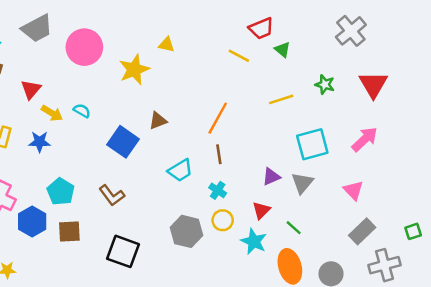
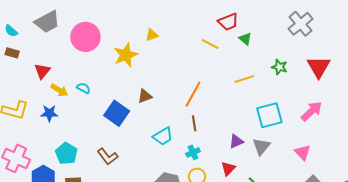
yellow triangle: (167, 45) -> (152, 35), turned -32
cyan cross: (218, 190) -> (193, 152), turned 32

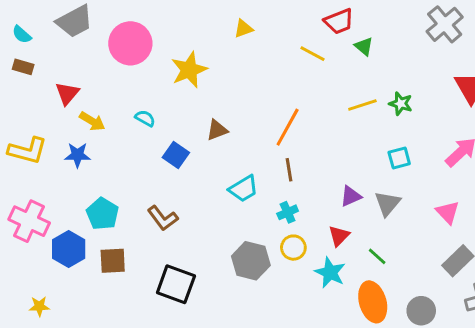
yellow triangle: (152, 35) -> (243, 29), moved
green star: (279, 67) -> (401, 104), moved
cyan semicircle: (83, 88) -> (145, 118), moved
blue square: (117, 113) -> (176, 155), size x0.7
cyan square: (269, 115) -> (399, 158), size x0.6

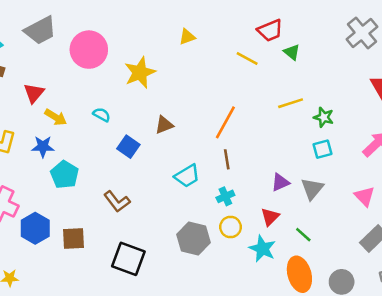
green star: (401, 104) -> (324, 117), moved
cyan pentagon: (102, 214) -> (65, 175), moved

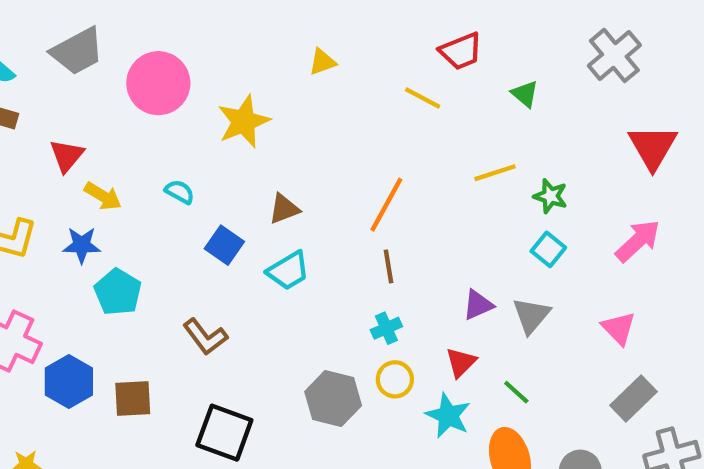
green triangle: (292, 52) -> (525, 94), moved
cyan square: (322, 149) -> (548, 249), turned -36
cyan trapezoid: (187, 176) -> (288, 271), moved

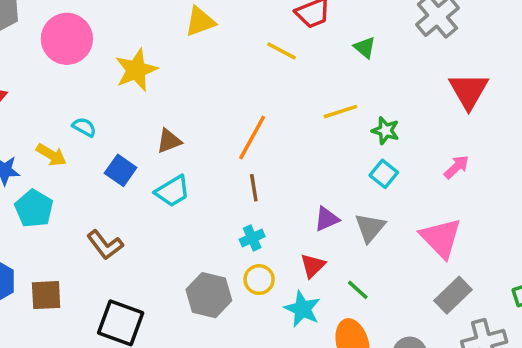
yellow triangle: (322, 62) -> (200, 21), size x1.4
yellow arrow: (103, 196) -> (51, 155), moved
pink arrow: (638, 241) -> (456, 167), size x0.7
pink triangle: (619, 328) -> (441, 238), size x1.5

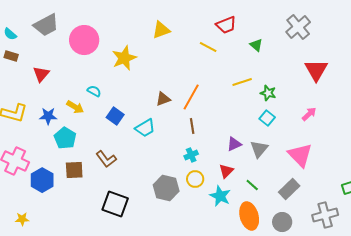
brown triangle: (169, 141) -> (163, 99), moved
brown square: (46, 295) -> (74, 170), moved
gray rectangle: (453, 295) -> (289, 189), moved

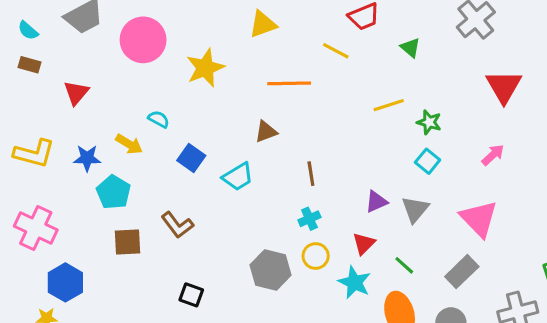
orange line: (191, 97) -> (289, 83), moved, turned 60
blue hexagon: (42, 180) -> (65, 282), moved
black square: (115, 204) -> (191, 295), size x0.6

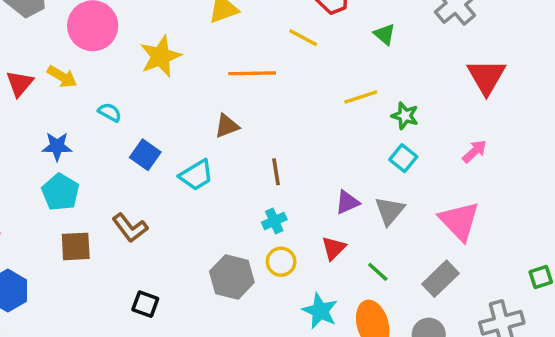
yellow arrow: (129, 144) -> (62, 77), moved
blue star: (87, 158) -> (57, 146), moved
cyan star: (355, 282) -> (320, 311), moved

